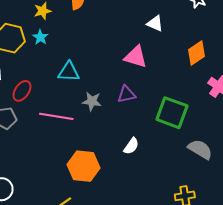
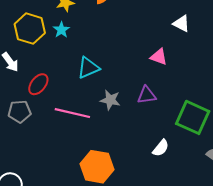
pink triangle: (136, 57) -> (159, 57), size x0.7
cyan triangle: (69, 72) -> (88, 68), turned -30
white semicircle: (131, 146) -> (161, 148), moved

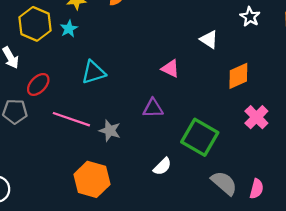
white triangle: (181, 24) -> (209, 40), moved
gray star: (110, 100) -> (110, 131), moved

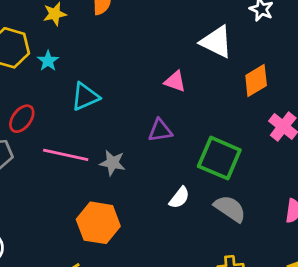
cyan star: (69, 29) -> (48, 61), moved
white triangle: (209, 40) -> (216, 42), size x1.5
gray semicircle: (224, 183) -> (230, 209), moved

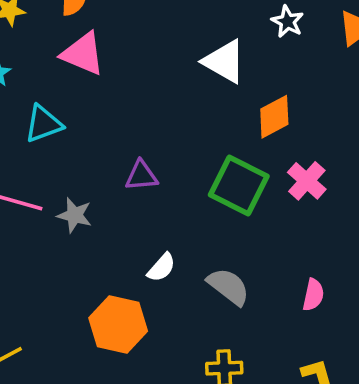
pink triangle: (175, 81) -> (83, 54), moved, size x1.5
green square: (219, 158) -> (239, 185), moved
orange hexagon: (98, 223) -> (118, 324), moved

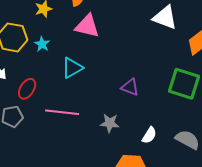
purple triangle: (141, 176) -> (130, 87), turned 36
gray star: (75, 215) -> (110, 123), moved

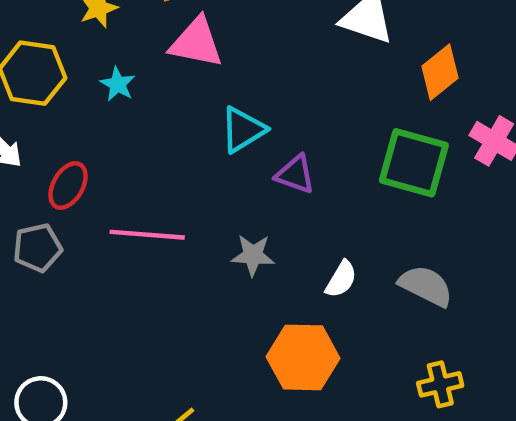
cyan star: (42, 44) -> (118, 84), moved
cyan triangle: (72, 68) -> (243, 130), moved

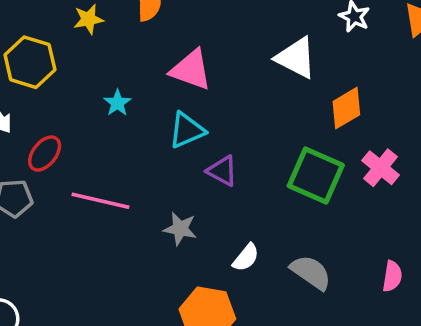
pink triangle: (196, 43) -> (191, 70), moved
cyan star: (118, 84) -> (117, 103), moved

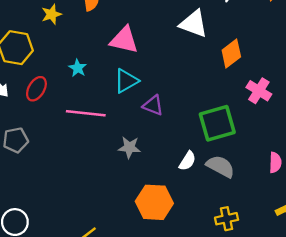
red ellipse: (45, 154) -> (36, 89), moved
green square: (316, 175) -> (217, 123), moved, turned -33
pink line: (100, 201) -> (86, 113), moved
white semicircle: (246, 258) -> (187, 161), moved

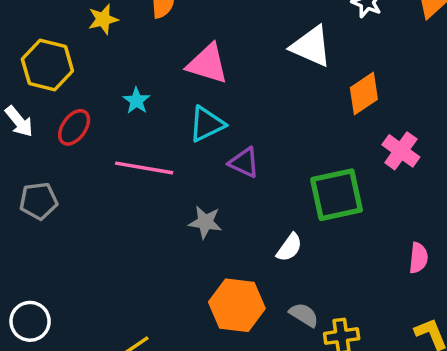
gray semicircle: (220, 166) -> (304, 315), moved, size x0.7

